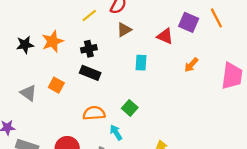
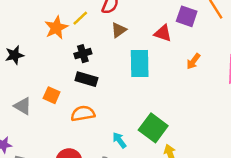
orange star: (53, 41) -> (56, 28), moved
cyan rectangle: (141, 63) -> (140, 63), size x1.6
green square: (130, 108) -> (153, 128), moved, size x1.6
orange semicircle: (94, 113) -> (83, 113), moved

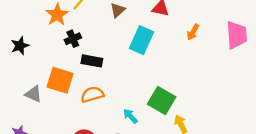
black cross: (83, 54) -> (73, 39), moved
cyan rectangle: (140, 63) -> (141, 40), turned 32
orange square: (52, 95) -> (60, 80), size x1.6

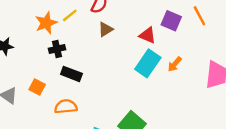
cyan rectangle: (141, 40) -> (148, 63), moved
orange square: (60, 80) -> (37, 87), size x0.6

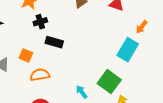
cyan rectangle: (148, 63) -> (128, 50), moved
orange semicircle: (66, 107) -> (40, 75), moved

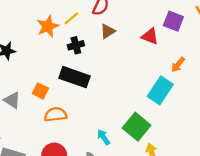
black cross: (40, 22) -> (76, 45), moved
black rectangle: (54, 42) -> (75, 77), size x1.4

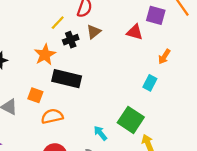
orange star: (48, 26) -> (45, 55), moved
black cross: (76, 45) -> (71, 40), moved
cyan rectangle: (160, 90) -> (150, 83), size x0.6

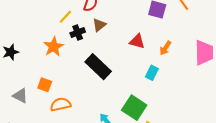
red triangle: (135, 32) -> (137, 41), moved
black rectangle: (67, 79) -> (98, 67), moved, turned 30

